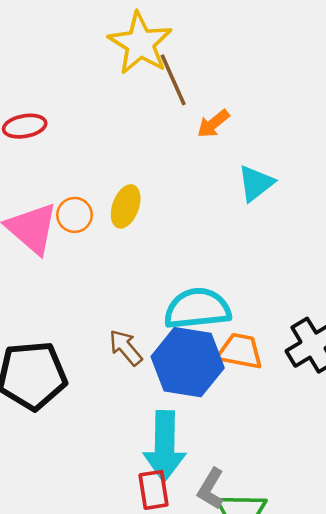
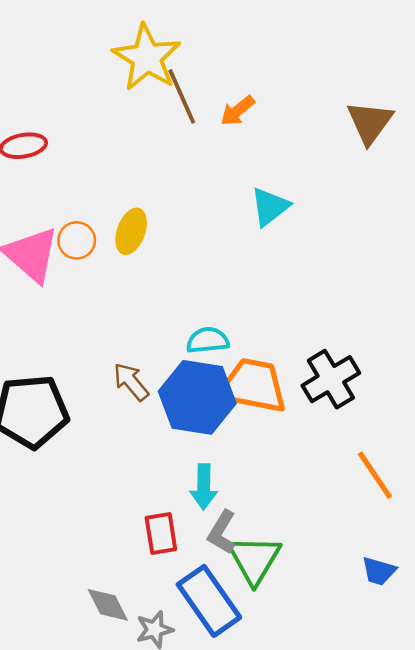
orange arrow: (213, 124) -> (237, 111), moved
cyan semicircle: (197, 309) -> (208, 340), size x0.6
orange trapezoid: (240, 351) -> (253, 386), size x1.4
cyan arrow: (165, 446) -> (204, 487), moved, size x0.6

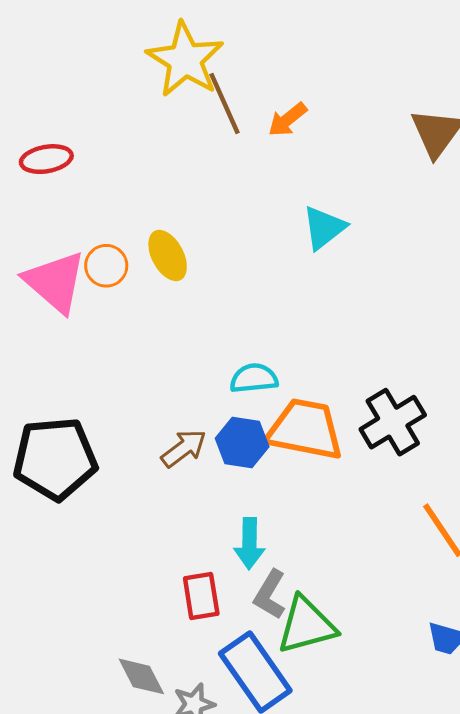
yellow ellipse: (131, 231) -> (168, 255), turned -48
brown arrow: (131, 382) -> (184, 448), moved, turned 93
blue hexagon: (197, 397) -> (242, 443), size x0.6
green triangle: (254, 559) -> (306, 625), turned 44

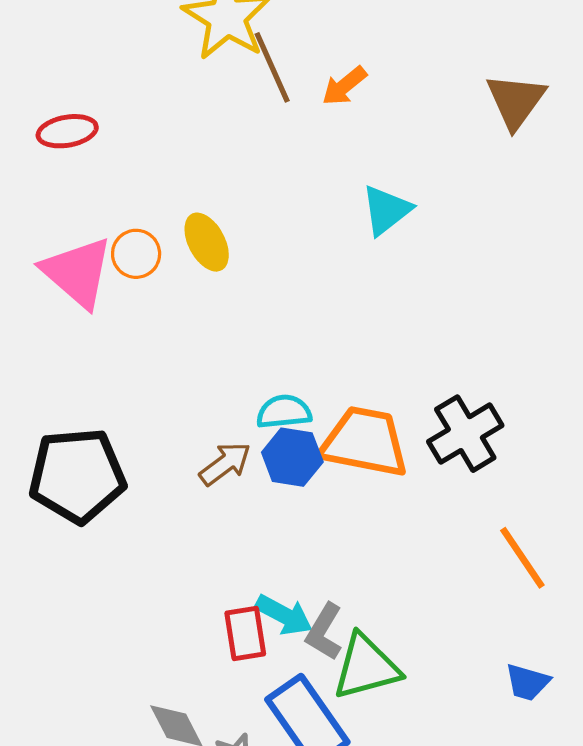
cyan semicircle: (254, 378) -> (284, 412), moved
cyan arrow: (249, 543) -> (284, 615), moved, turned -63

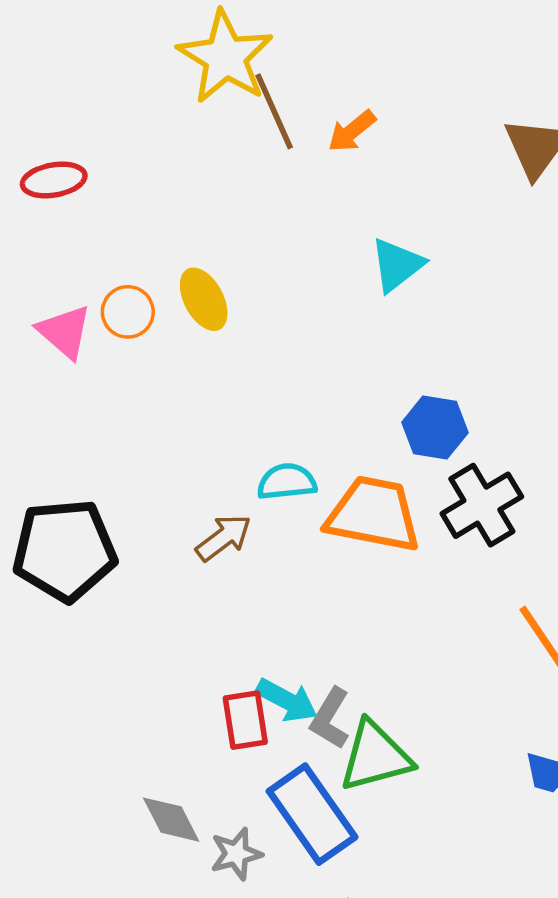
pink triangle: (77, 272) -> (65, 332), size x0.7
blue hexagon: (292, 457) -> (435, 428), moved

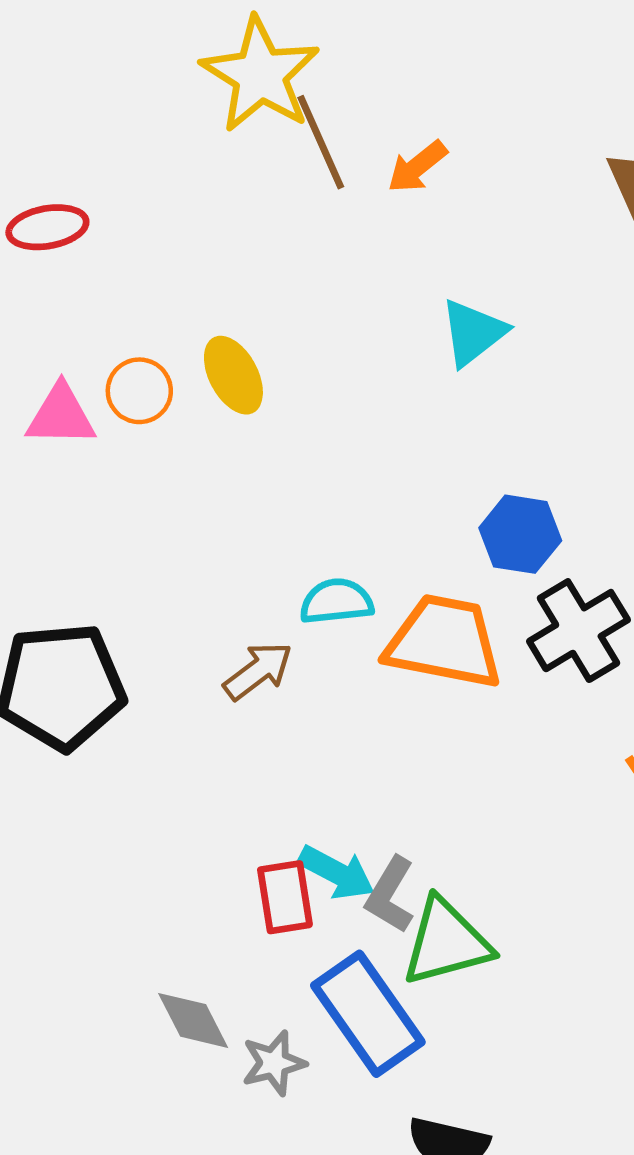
pink triangle: (65, 332) -> (61, 415), turned -40

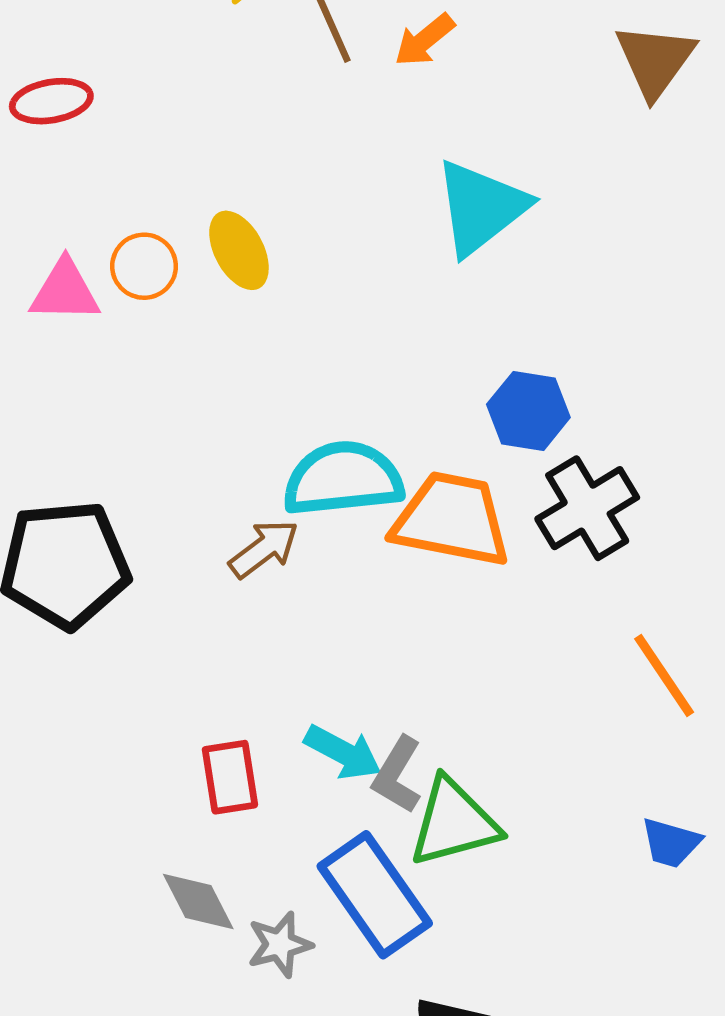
cyan triangle: (473, 333) -> (481, 207), size x1.4
cyan semicircle: (336, 601) -> (343, 479), size x1.6
red rectangle: (285, 897) -> (230, 777), moved

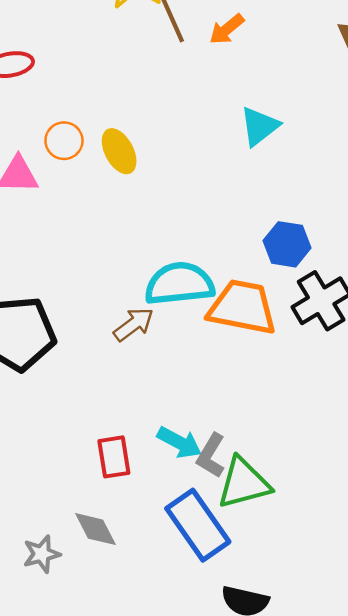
cyan triangle: (481, 207) -> (259, 126), size x0.7
orange circle: (144, 266) -> (64, 141), moved
gray star: (280, 945) -> (42, 554), moved

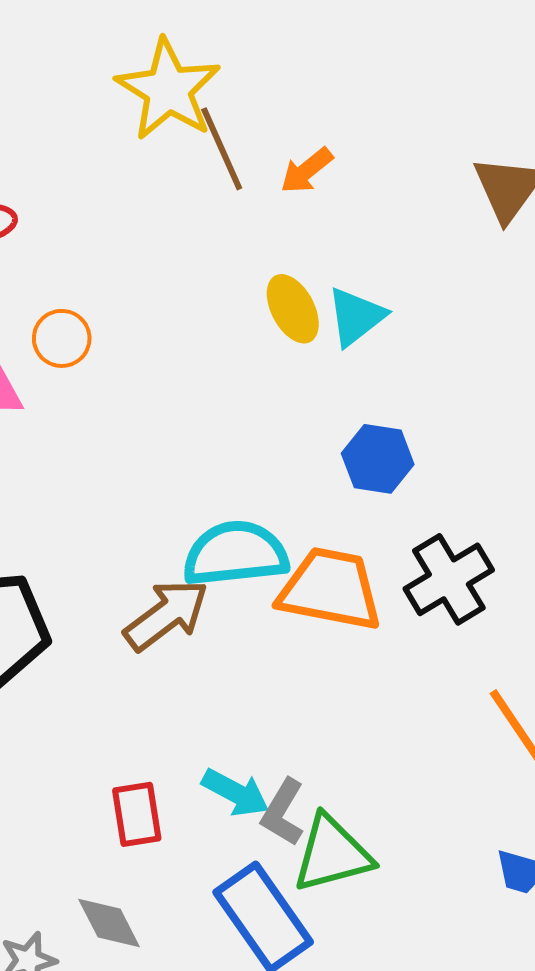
yellow ellipse: (119, 151) -> (293, 309), moved
blue hexagon: (287, 244) -> (378, 459), moved
brown arrow: (134, 324) -> (166, 615), size x1.4

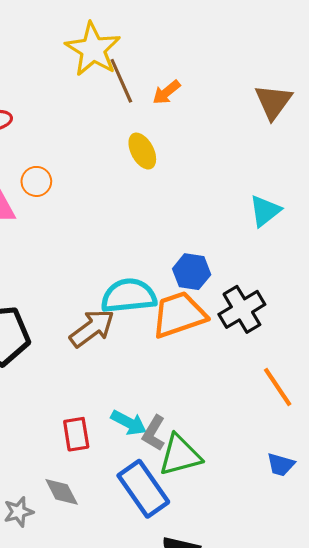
yellow ellipse: (293, 309) -> (142, 151), moved
cyan triangle: (356, 317) -> (265, 211), moved
blue hexagon: (378, 459) -> (192, 272), moved
orange trapezoid: (330, 589) -> (179, 315), turned -30

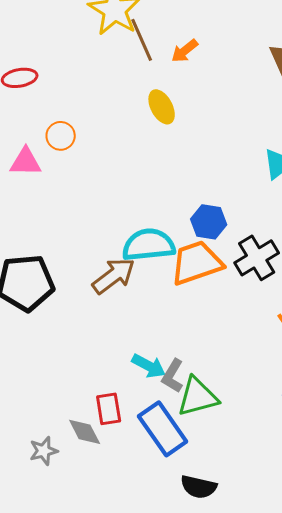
red rectangle: (76, 434) -> (109, 409), moved

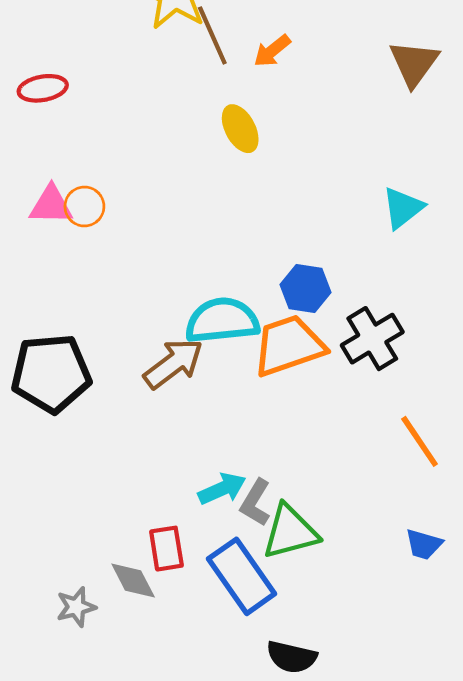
orange circle: (61, 136) -> (84, 206), moved
cyan arrow: (149, 366) -> (222, 489), turned -52

